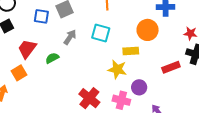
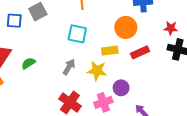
gray arrow: (70, 37) -> (69, 67), moved
red rectangle: (171, 67) -> (140, 52), moved
pink cross: (121, 100) -> (103, 102), turned -30

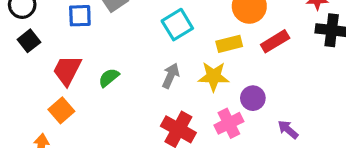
cyan square: (77, 34) -> (177, 25), turned -36

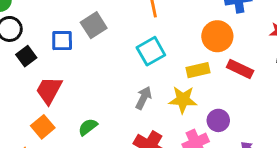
black square: (29, 41) -> (26, 56), moved
red rectangle: (275, 41) -> (240, 69), turned 55
green semicircle: (109, 78) -> (88, 127), moved

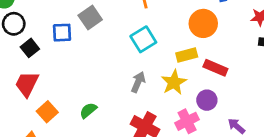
red rectangle: (240, 69) -> (215, 68), moved
red trapezoid: (49, 90) -> (27, 84), moved
yellow star: (183, 100) -> (174, 82), turned -30

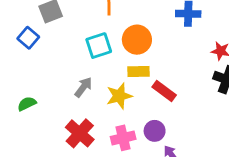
orange circle: (203, 23) -> (137, 40), moved
blue square: (62, 33) -> (28, 38), moved, turned 30
purple circle: (207, 100) -> (155, 131), moved

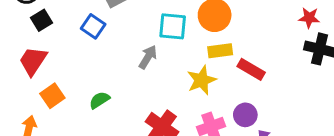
cyan square: (99, 46) -> (173, 26), turned 30
gray arrow: (83, 87) -> (148, 57), moved

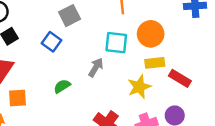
orange square: (52, 96) -> (18, 98), turned 30
green semicircle: (99, 100) -> (62, 86), moved

